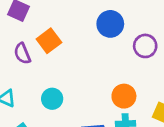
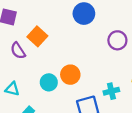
purple circle: (145, 46) -> (117, 40), moved
orange circle: (124, 96) -> (70, 75), moved

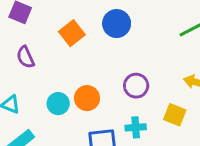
orange square: (37, 36) -> (72, 33), moved
purple circle: (117, 40) -> (136, 86), moved

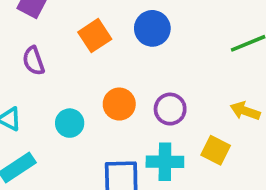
orange circle: (87, 98) -> (119, 104), moved
cyan cross: (136, 127) -> (165, 162), size x1.4

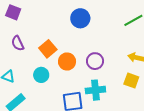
orange square: (95, 36) -> (48, 49), moved
yellow square: (216, 150) -> (131, 80), moved

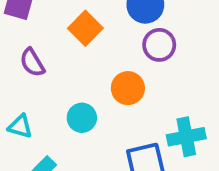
orange square: (48, 49) -> (85, 28), moved
purple circle: (95, 61) -> (159, 45), moved

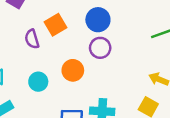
purple semicircle: (32, 63) -> (32, 39), moved

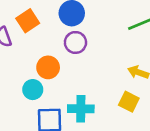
cyan circle: (38, 82) -> (33, 90), moved

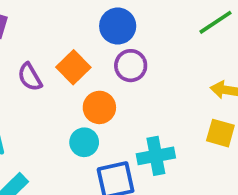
orange square: (28, 21) -> (73, 67), moved

